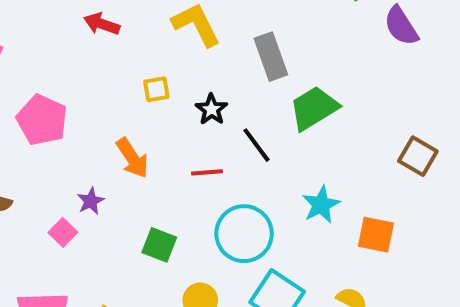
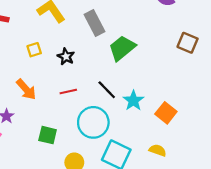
black line: (256, 145) -> (107, 90), moved
brown square: (418, 156) -> (188, 43), moved
orange square: (376, 235) -> (166, 113), turned 35

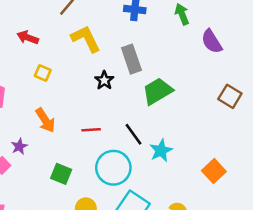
yellow square: (34, 50) -> (43, 73), moved, turned 32
black star: (66, 57) -> (104, 80), moved
orange square: (166, 113) -> (214, 171), moved

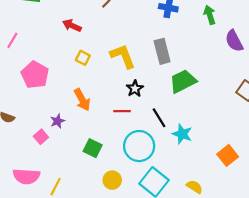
yellow L-shape: (86, 39) -> (123, 56), moved
black star: (104, 80) -> (135, 89), moved
cyan star: (161, 151) -> (182, 134), turned -30

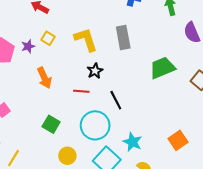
green trapezoid: (183, 81) -> (162, 68), moved
purple star: (57, 121) -> (28, 46), moved
cyan star: (182, 134) -> (132, 142), moved

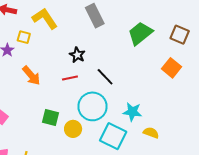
yellow L-shape: (86, 40) -> (45, 18), moved
orange square: (178, 140) -> (171, 68), moved
yellow circle: (67, 156) -> (73, 129), moved

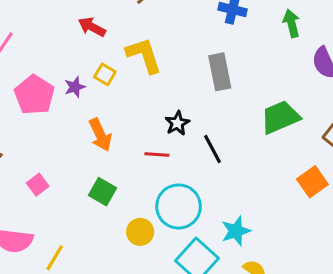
black line: (105, 77) -> (212, 149), moved
cyan star: (132, 112) -> (236, 231), turned 30
green square: (51, 118) -> (102, 192), moved

